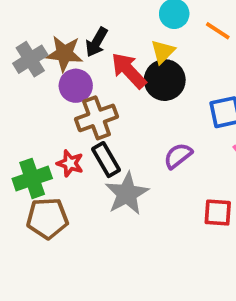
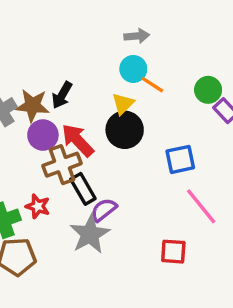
orange line: (218, 31) -> (152, 85), moved
red arrow: (129, 71) -> (78, 140), moved
purple semicircle: (178, 156) -> (104, 210), moved
black rectangle: (106, 160) -> (83, 189), moved

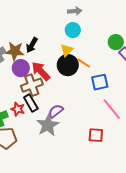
orange line: (152, 85) -> (84, 63), moved
black rectangle: (83, 189) -> (31, 103), moved

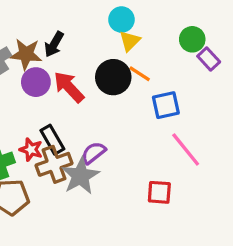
yellow triangle: (67, 50) -> (130, 41), moved
brown cross: (32, 85) -> (54, 164), moved

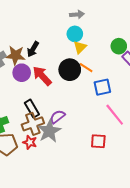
red star: (31, 150) -> (30, 142), moved

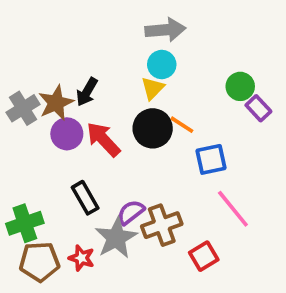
gray arrow: (77, 14) -> (165, 30), size x1.5
yellow triangle: (80, 47) -> (153, 88), moved
brown star: (16, 55) -> (56, 103), turned -30
brown cross: (33, 124) -> (162, 225), moved
red square: (98, 141) -> (204, 256), turned -35

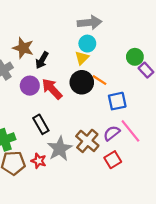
brown star: (56, 103) -> (23, 48), moved, turned -30
purple semicircle: (131, 212) -> (112, 133), moved
brown cross: (162, 225) -> (87, 141), turned -30

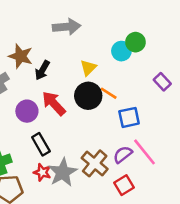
gray arrow: (90, 23) -> (67, 27), moved
cyan circle: (87, 44) -> (121, 51), moved
green circle: (135, 57) -> (135, 42), moved
purple circle: (30, 86) -> (27, 111), moved
red star: (39, 161) -> (42, 172), moved

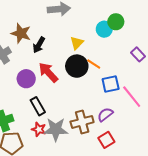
pink line: (144, 152) -> (132, 97), moved
brown cross: (95, 163) -> (82, 122), turned 35
gray star: (63, 172) -> (56, 129), turned 30

